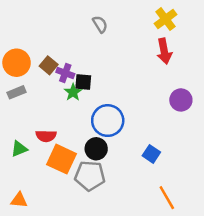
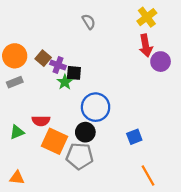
purple circle: (181, 100) -> (161, 62), moved
blue square: (151, 154) -> (134, 137), turned 35

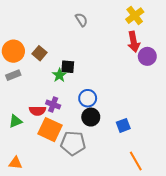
purple cross: (58, 65) -> (53, 104), moved
blue circle: (96, 107) -> (88, 98), size x0.7
black circle: (85, 132) -> (91, 117), moved

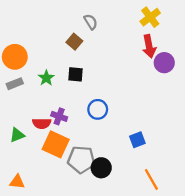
brown square: (40, 53) -> (74, 42), moved
green star: (59, 75) -> (46, 78), moved
black circle: (91, 117) -> (101, 168), moved

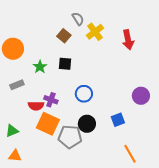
yellow cross: (150, 17) -> (95, 32), moved
purple circle: (164, 63) -> (141, 96), moved
gray rectangle: (15, 84) -> (17, 85), moved
green triangle: (17, 135) -> (12, 131), moved
black circle: (101, 168) -> (87, 124), moved

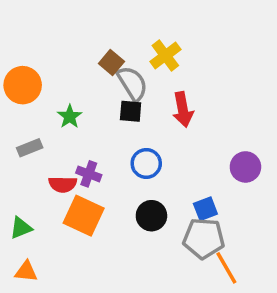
gray semicircle: (78, 19) -> (132, 83), moved, size x1.5
red arrow: (128, 40) -> (183, 110), moved
black square: (65, 64) -> (131, 111), moved
gray pentagon: (70, 137) -> (204, 238), moved

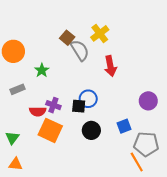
black square: (131, 111) -> (79, 106), moved
green triangle: (21, 228) -> (12, 138), turned -32
gray pentagon: (204, 238) -> (146, 144), moved

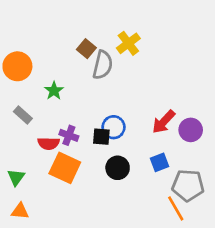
gray semicircle: (80, 50) -> (103, 65), turned 45
red arrow: (110, 66) -> (164, 122), moved, turned 54
gray rectangle: (18, 89) -> (23, 115), turned 64

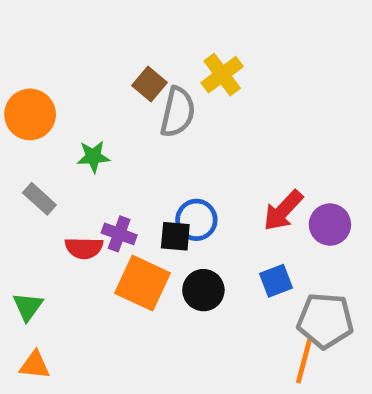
green star: (54, 91) -> (93, 157), turned 30
orange square: (65, 168) -> (143, 283), moved
orange line: (176, 208) -> (304, 360), turned 45

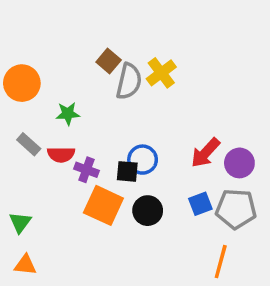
yellow cross: (222, 75) -> (161, 73), moved
red semicircle: (84, 248) -> (61, 154), moved
gray pentagon: (325, 321) -> (236, 209), moved

